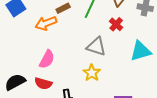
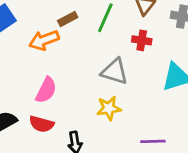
red cross: (116, 24) -> (142, 40), turned -32
yellow star: (92, 73) -> (109, 108), turned 30

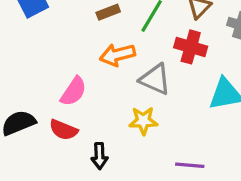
orange arrow: (44, 40) -> (117, 55), moved
red cross: (142, 40) -> (191, 47), size x1.4

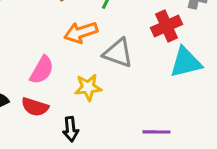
red cross: (191, 47) -> (167, 26), moved, turned -36
yellow star: (143, 121) -> (88, 87), moved

